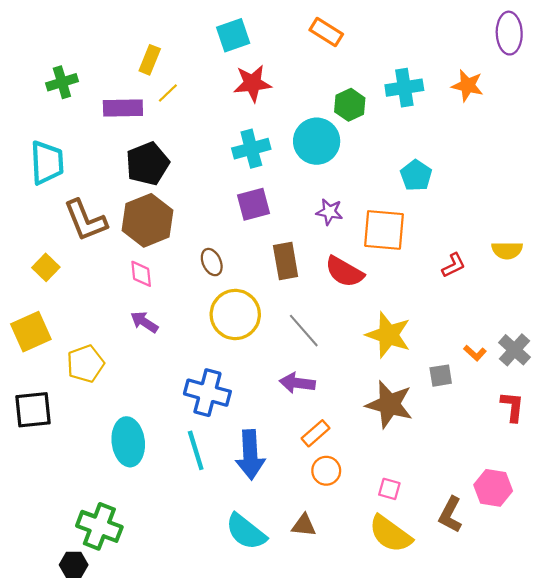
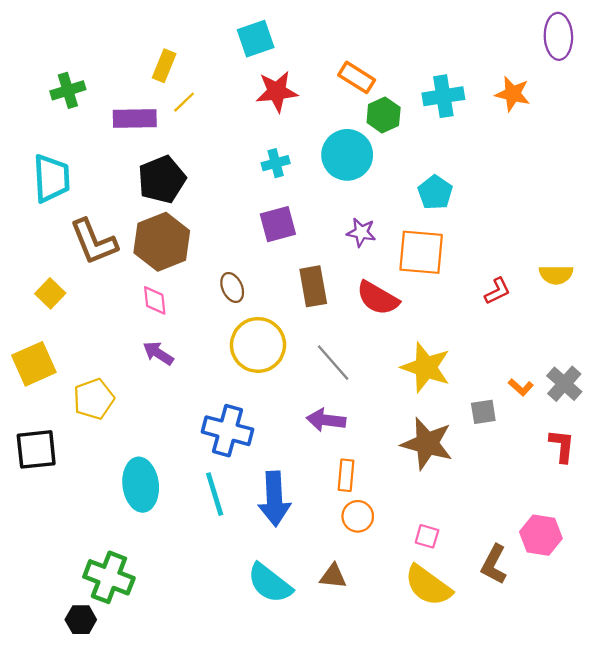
orange rectangle: (326, 32) -> (357, 77), moved
cyan cross: (251, 149) -> (276, 163), size x0.7
cyan pentagon: (416, 175) -> (435, 192), moved
orange rectangle: (316, 433) -> (346, 475), turned -44

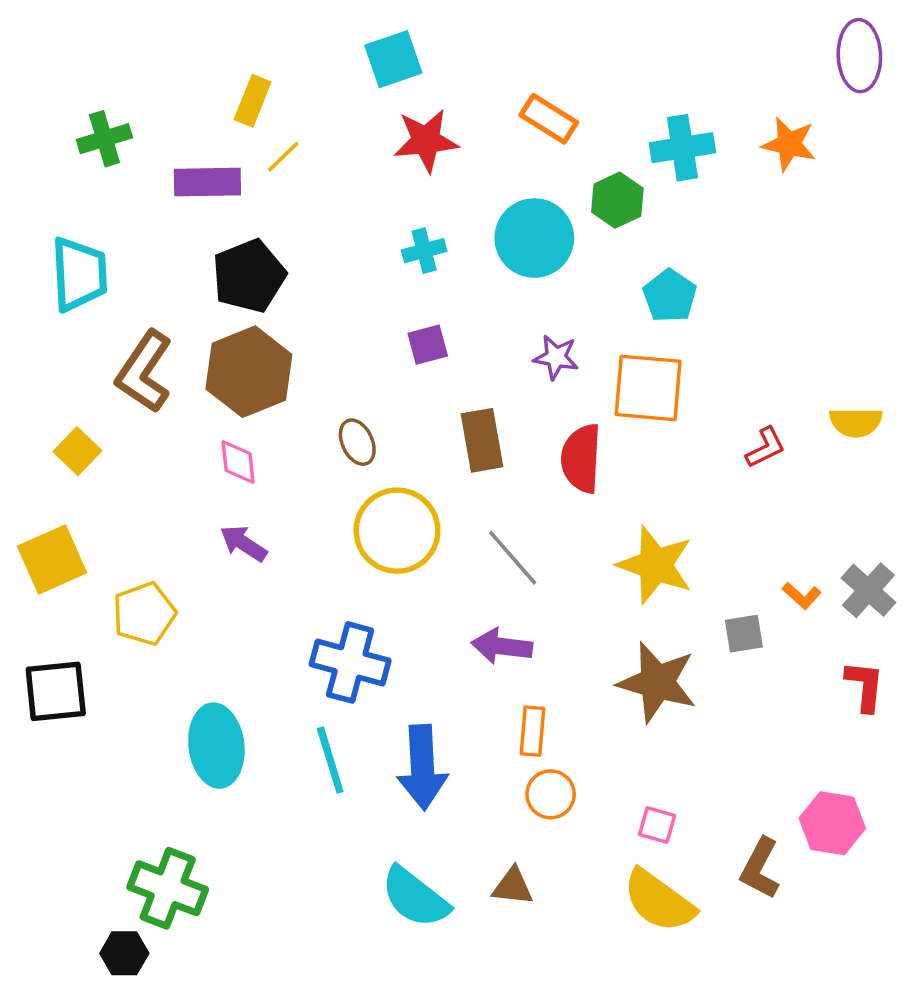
green hexagon: (384, 115) -> (617, 200), moved
purple square: (278, 224) -> (428, 345), size x0.7
brown L-shape: (94, 242) -> (144, 372), turned 56
red semicircle: (378, 298) -> (581, 458), turned 63

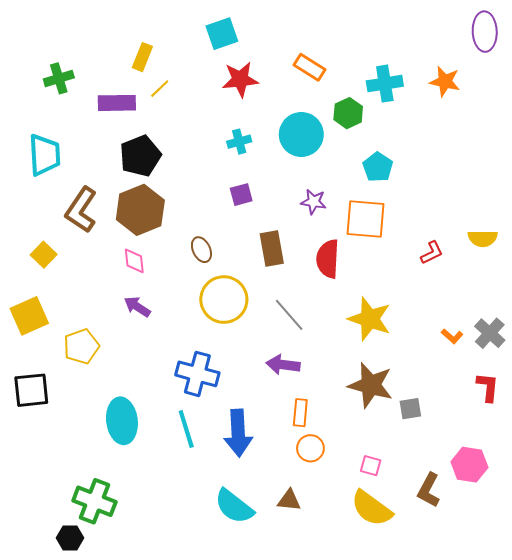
gray square: (744, 634) -> (410, 409), moved

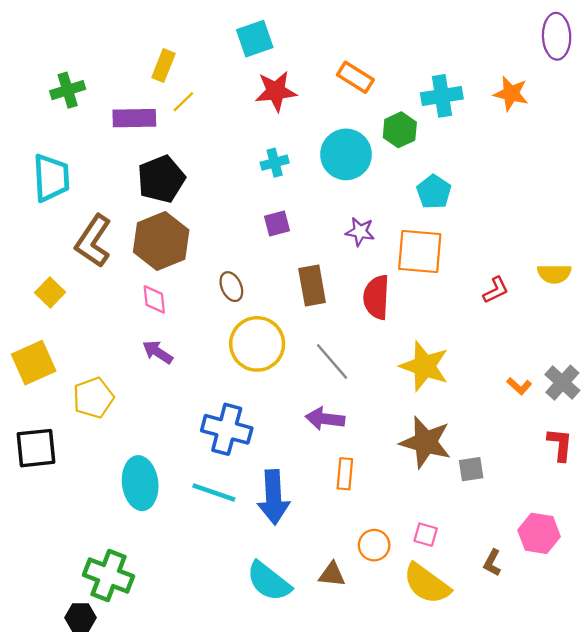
cyan line: (186, 429) -> (214, 492), turned -54
orange circle: (310, 448) -> (374, 545), moved
brown L-shape: (429, 490) -> (492, 563), size x0.7

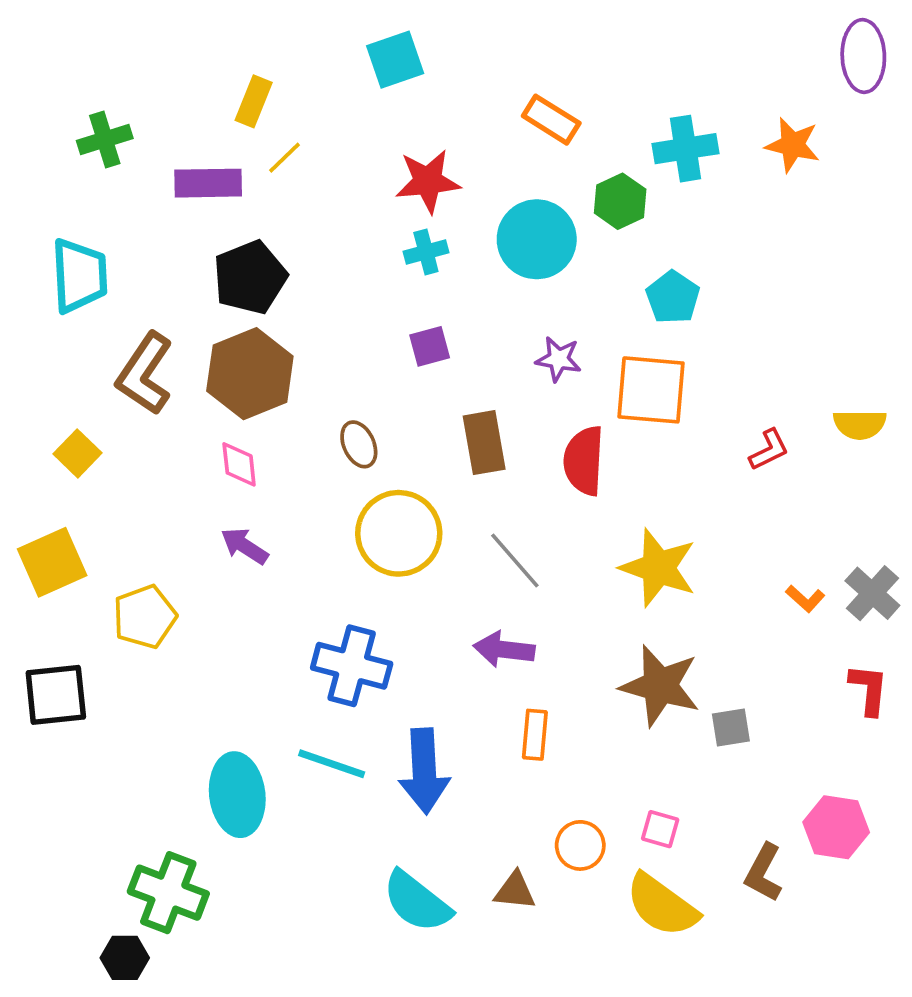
red star: (276, 91) -> (428, 181), moved
cyan ellipse: (140, 483) -> (237, 795), moved
brown L-shape: (492, 563) -> (764, 873), size x1.4

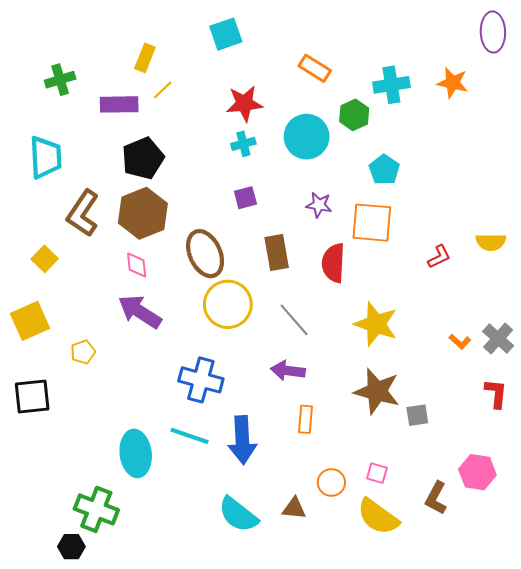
brown ellipse: (359, 444) -> (205, 254), size x1.8
purple arrow: (245, 546) -> (140, 312), size x1.6
yellow pentagon: (145, 617) -> (83, 352), size x0.7

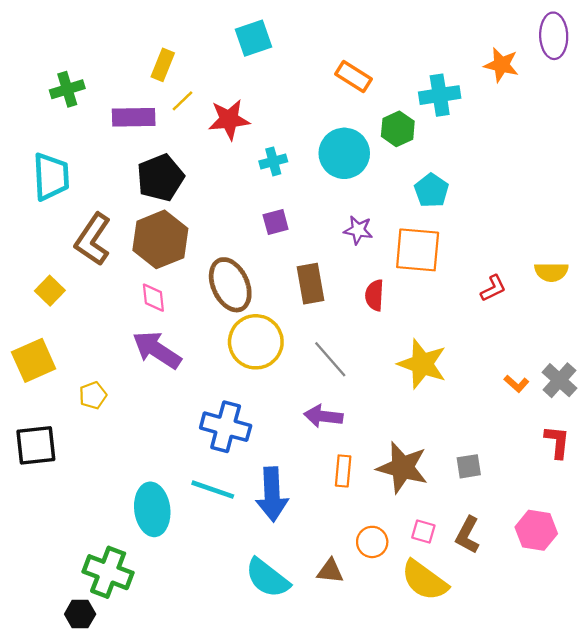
orange star: (453, 83) -> (501, 65), moved
red star: (244, 103) -> (229, 120), moved
red semicircle: (333, 263) -> (374, 295), size x0.7
brown star: (377, 391) -> (402, 467), moved
brown L-shape: (436, 498) -> (468, 535), moved

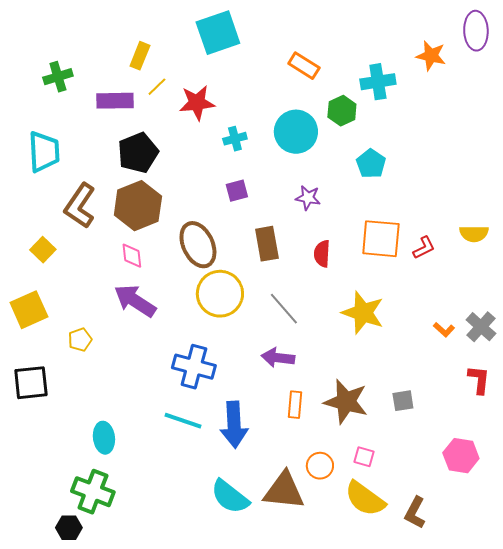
cyan square: (253, 38) -> (218, 33), size x1.4
orange square: (418, 250) -> (381, 239), moved
cyan ellipse: (152, 509) -> (104, 438), moved, size x0.7
brown L-shape: (468, 535) -> (415, 513), moved
brown triangle: (330, 571) -> (284, 491), size x1.8

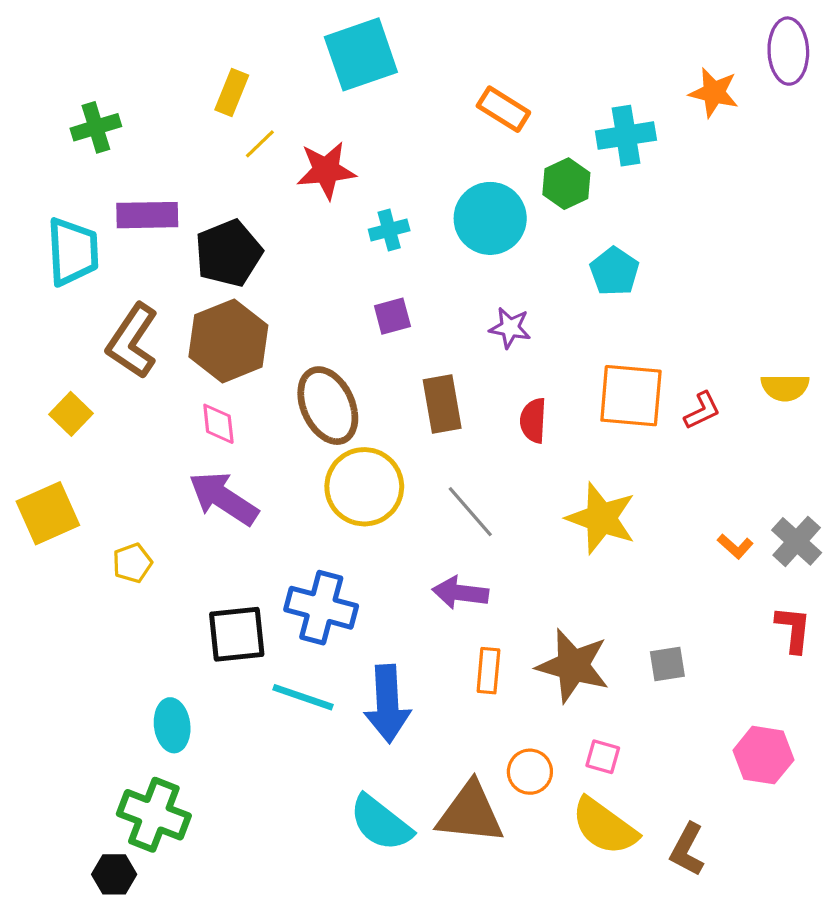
purple rectangle: (115, 101) -> (147, 215), moved
black square: (31, 383) -> (237, 634), moved

